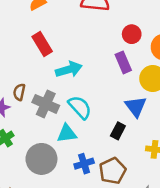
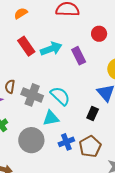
purple rectangle: (123, 62) -> (79, 56), moved
cyan arrow: (69, 69) -> (51, 49), moved

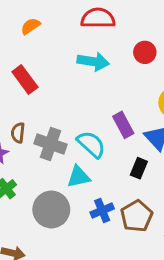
red rectangle: (26, 46) -> (25, 79), moved
cyan arrow: (51, 49) -> (93, 61), moved, turned 30
purple rectangle: (79, 56) -> (123, 125), moved

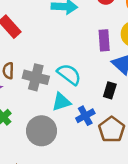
purple rectangle: (123, 125) -> (104, 40), moved, turned 30
blue cross: (102, 210) -> (85, 116), moved

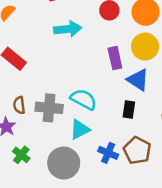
blue cross: (85, 116) -> (108, 153), moved, turned -30

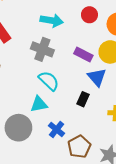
purple rectangle: (115, 58) -> (83, 55), turned -66
gray cross: (49, 108) -> (42, 49), moved
brown pentagon: (137, 150) -> (79, 147), moved

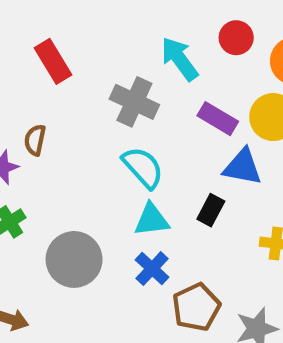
cyan arrow: (52, 21) -> (179, 59), moved, turned -140
blue triangle: (97, 77) -> (243, 167), turned -42
cyan triangle: (39, 104) -> (152, 220), moved

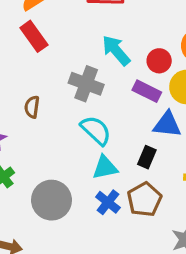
red circle: (236, 38) -> (159, 61), moved
red rectangle: (53, 61) -> (34, 36), moved
brown semicircle: (35, 140) -> (32, 107), moved
brown pentagon: (196, 307) -> (144, 199), moved

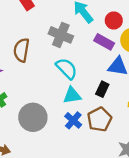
brown semicircle: (32, 107) -> (21, 50), size x1.5

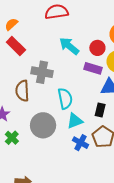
gray cross: (61, 35) -> (42, 72), moved
cyan semicircle: (67, 69) -> (65, 99), turned 45
gray circle: (33, 117) -> (43, 125), moved

